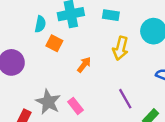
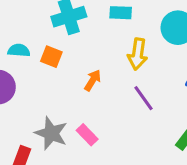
cyan semicircle: (40, 24) -> (19, 50), moved, turned -91
purple line: (125, 99) -> (143, 98), moved

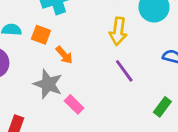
orange arrow: (93, 80) -> (64, 55), moved, turned 108
gray star: (51, 133) -> (48, 84), moved

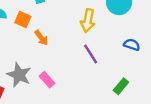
gray star: (48, 84) -> (19, 75), moved

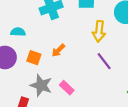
orange square: (23, 20) -> (34, 58), moved
orange arrow: (41, 38) -> (58, 50), turned 88

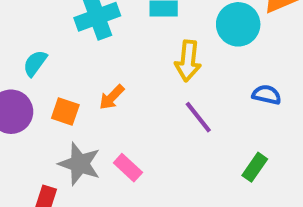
cyan semicircle: (18, 32) -> (35, 63), turned -56

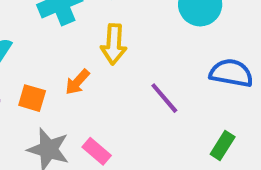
yellow arrow: (188, 61) -> (114, 44), moved
blue semicircle: (267, 95) -> (231, 73), size x1.5

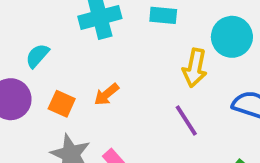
yellow arrow: (114, 44) -> (195, 68), moved

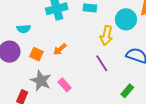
cyan semicircle: (37, 56) -> (24, 29), turned -136

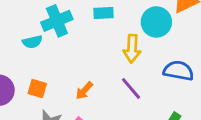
cyan semicircle: (24, 29) -> (32, 42), moved
orange arrow: (60, 49) -> (84, 91), moved

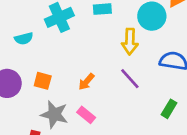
cyan semicircle: (32, 42) -> (24, 39), moved

